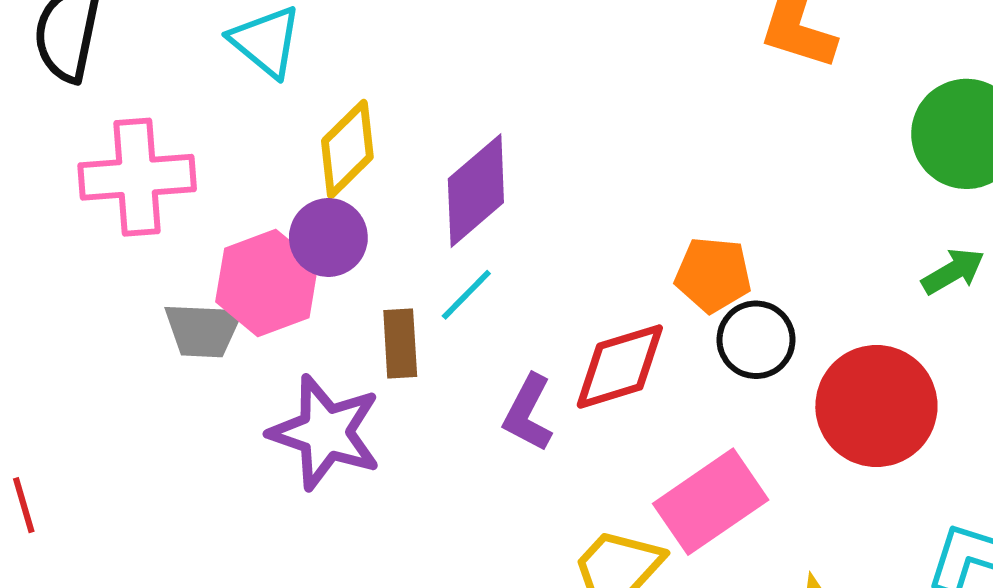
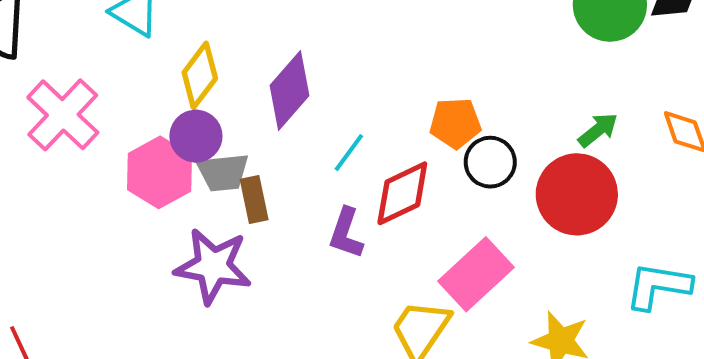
pink cross: (137, 177) -> (63, 115), turned -34
green arrow: (953, 271) -> (598, 130), moved
cyan line: (466, 295) -> (349, 153), moved
gray trapezoid: (203, 330) -> (223, 172), moved

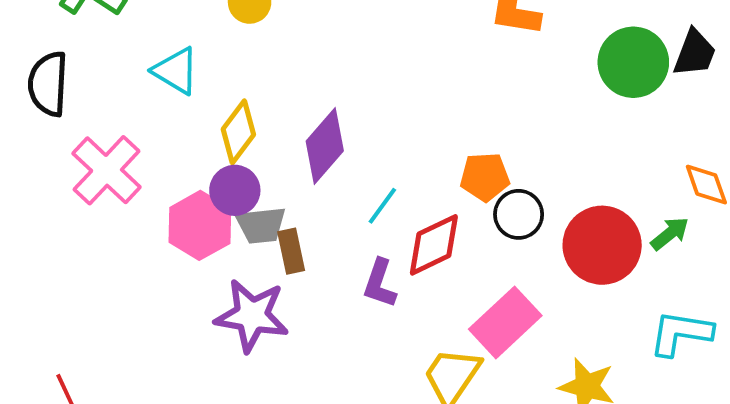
green arrow: (598, 130) -> (670, 234), moved

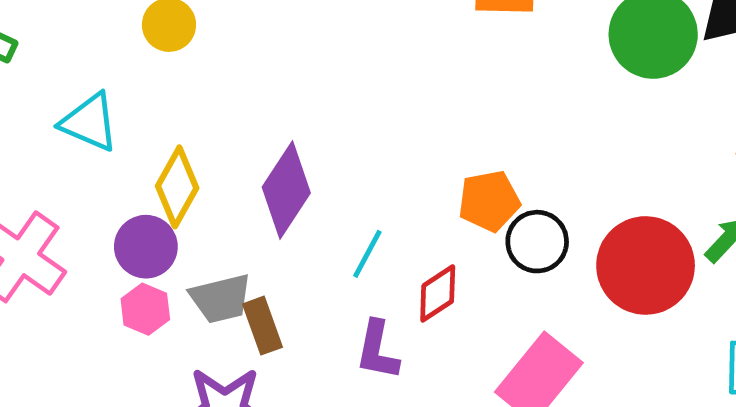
purple circle: (235, 190) -> (146, 247), moved
pink hexagon: (200, 225) -> (145, 309), size x0.6
red diamond: (434, 245) -> (438, 293), size x0.7

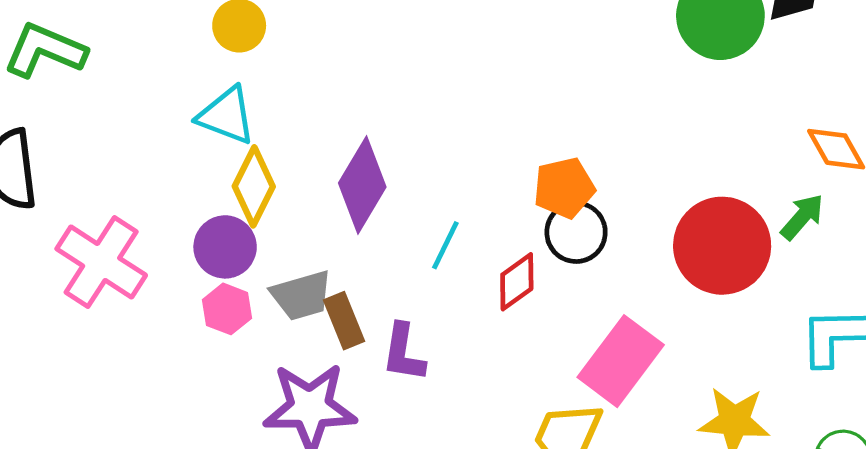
cyan triangle: (89, 122) -> (226, 116), moved
black circle: (537, 242) -> (576, 232), moved
purple L-shape: (377, 350) -> (403, 353), moved

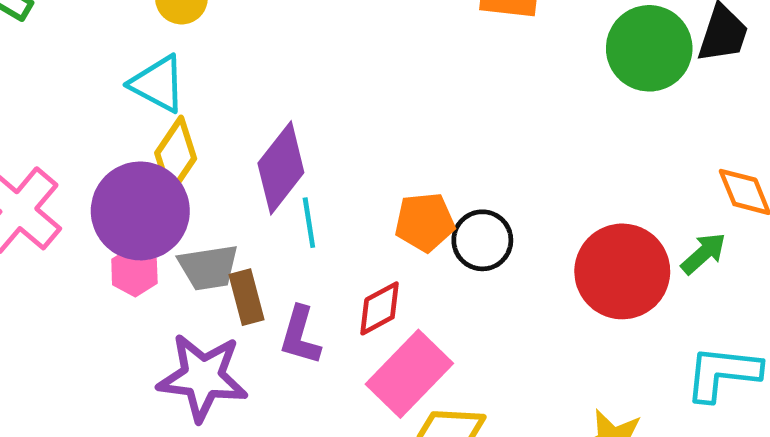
orange pentagon: (564, 188) -> (425, 222), moved
cyan line: (445, 245) -> (309, 223), moved, turned -42
purple circle: (225, 247) -> (140, 211), size x1.6
red diamond: (517, 282) -> (380, 308), moved
pink rectangle: (621, 361) -> (409, 374), moved

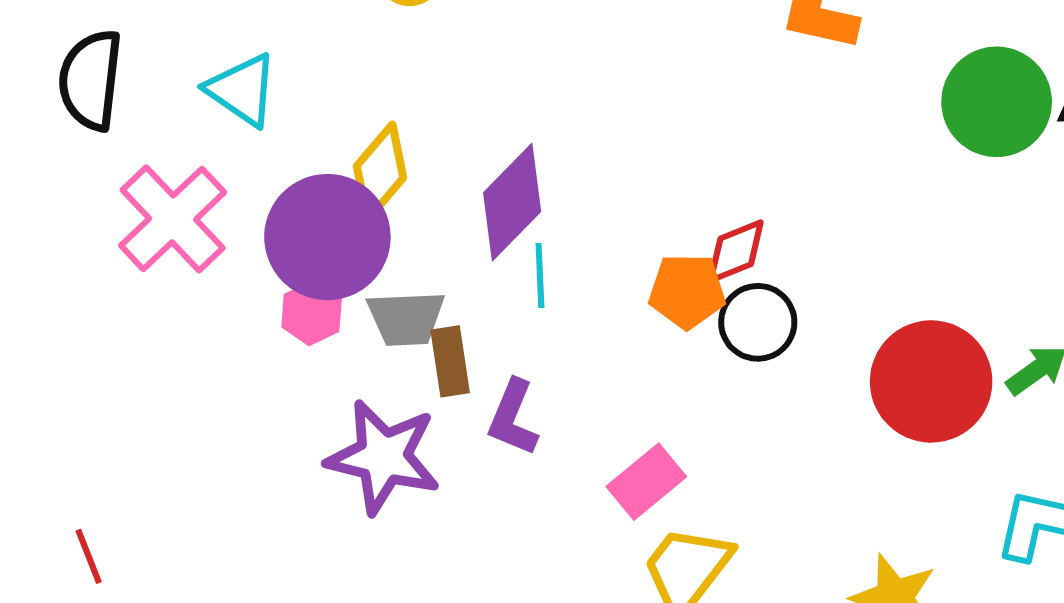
cyan triangle: (158, 84) -> (242, 90), moved
red diamond: (380, 308) -> (736, 251), moved
pink rectangle: (409, 374) -> (646, 482), size x0.7

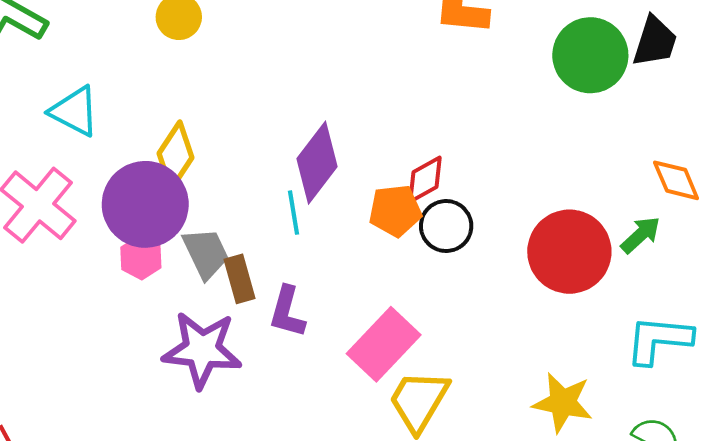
purple diamond: (512, 202) -> (317, 163), moved
gray trapezoid: (406, 318) -> (206, 253), turned -106
pink rectangle: (646, 482) -> (384, 344), size x1.4

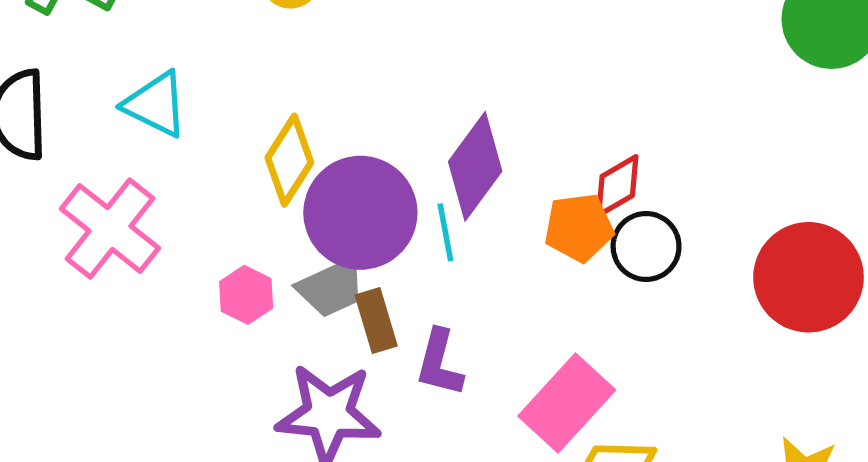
purple circle: (145, 204) -> (360, 213), moved
gray trapezoid: (206, 253) -> (331, 288), turned 92

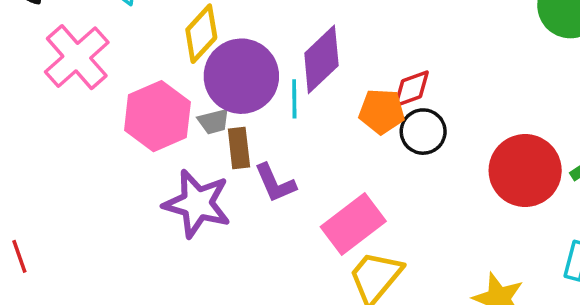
gray trapezoid: (331, 288) -> (214, 121), size x0.7
pink hexagon: (246, 295) -> (157, 116), size x1.8
purple L-shape: (439, 363) -> (275, 183), turned -48

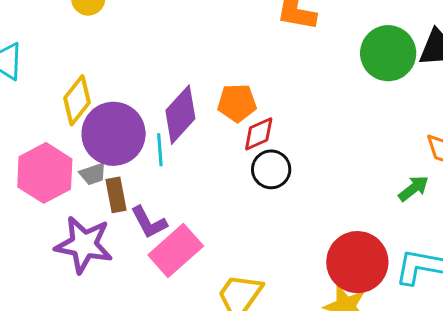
orange pentagon: (382, 111) -> (237, 103), moved
red circle: (525, 171) -> (357, 262), moved
pink rectangle: (353, 224) -> (176, 250), moved

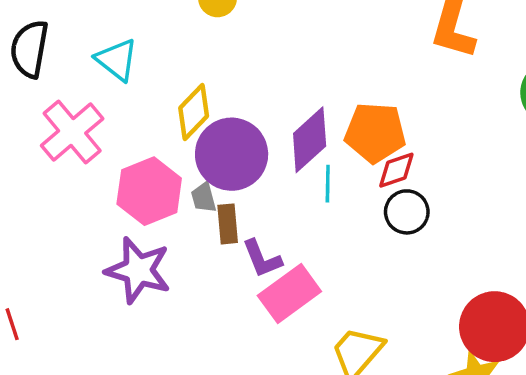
orange pentagon: (237, 103) -> (375, 133), size x1.4
cyan line: (160, 150) -> (328, 184), moved
gray trapezoid: (93, 174) -> (204, 198), turned 88
purple star: (84, 245) -> (138, 270), moved

